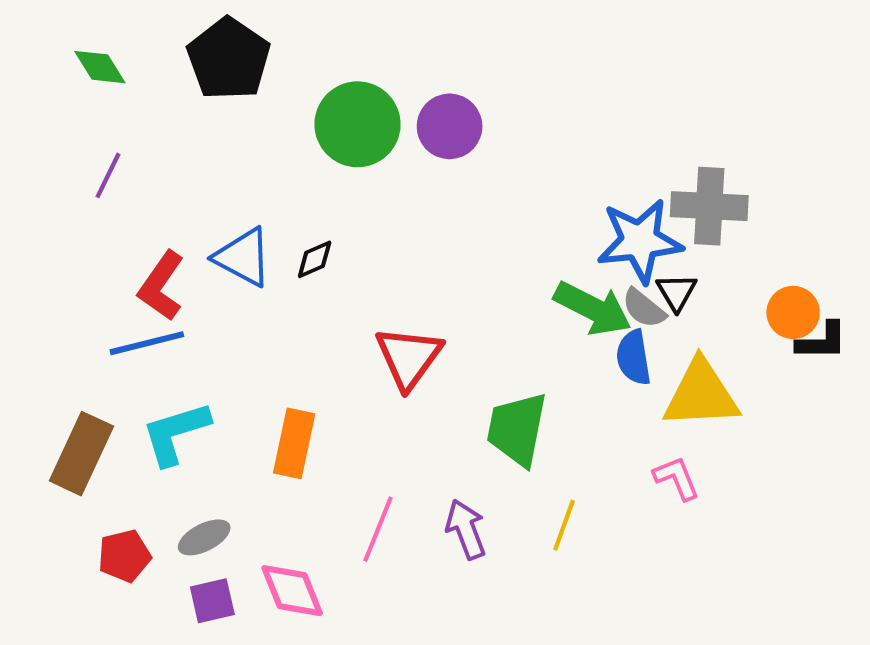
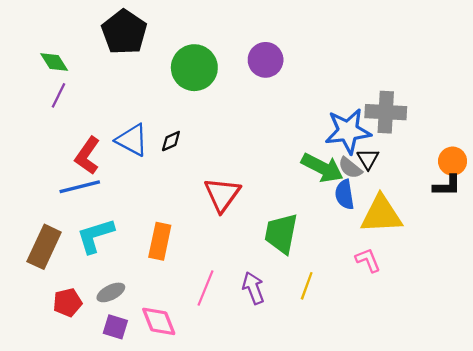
green diamond: (100, 67) -> (54, 62), moved
purple circle: (450, 126) -> (266, 60), moved
orange circle: (793, 312) -> (453, 161), moved
purple square: (212, 601) -> (115, 327), turned 30

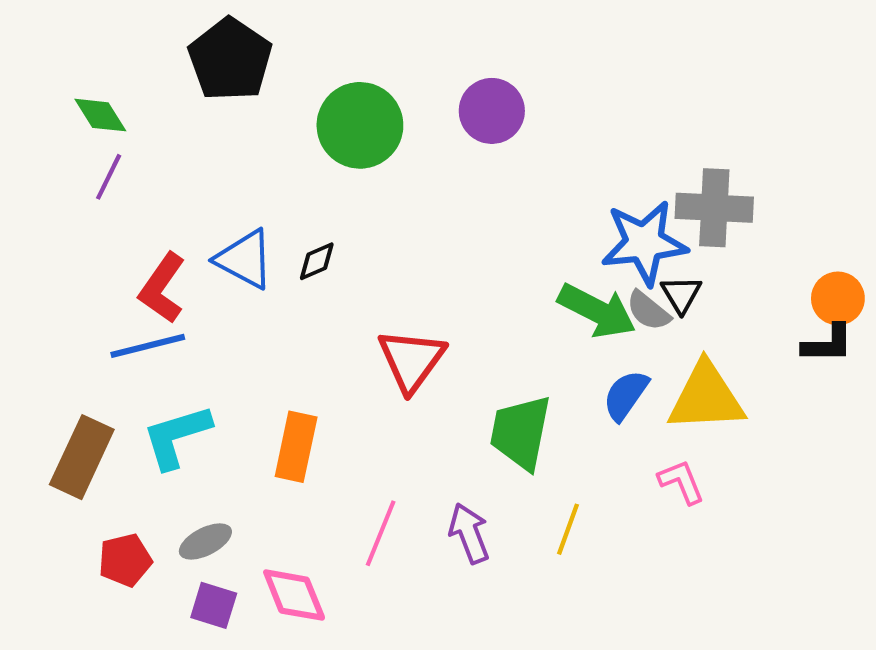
blue semicircle: (345, 195) -> (626, 395), moved, turned 44

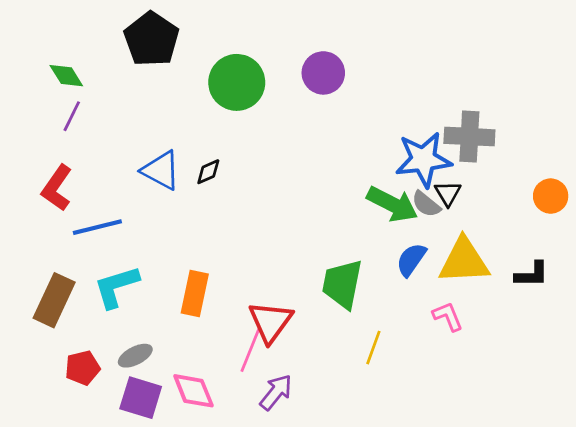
red L-shape: (162, 288) -> (57, 188), moved
black L-shape: (828, 344) -> (532, 274), moved
red triangle: (411, 360) -> (271, 322), moved
purple arrow: (469, 533) -> (276, 392), moved, turned 60
purple square: (214, 605) -> (141, 398), size x1.4

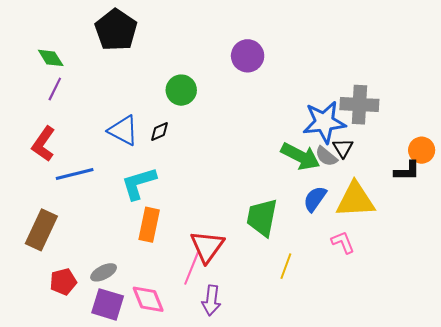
green circle: (237, 82) -> (181, 90), moved, size x0.7
black L-shape: (532, 274) -> (407, 171), moved
cyan L-shape: (116, 287) -> (139, 183), moved
purple arrow: (276, 392) -> (211, 300), turned 148

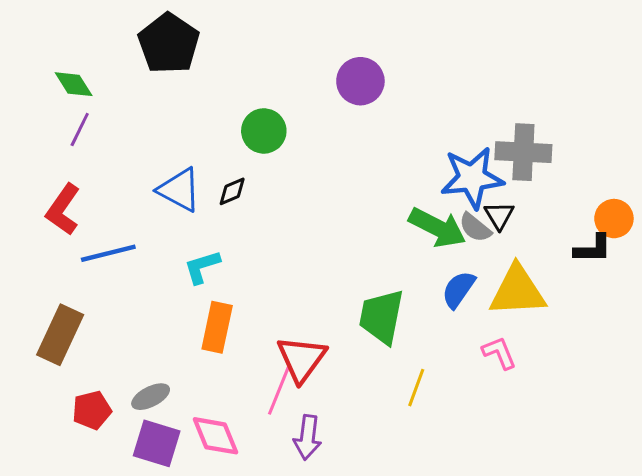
cyan L-shape: (139, 183) -> (202, 267), size x0.7

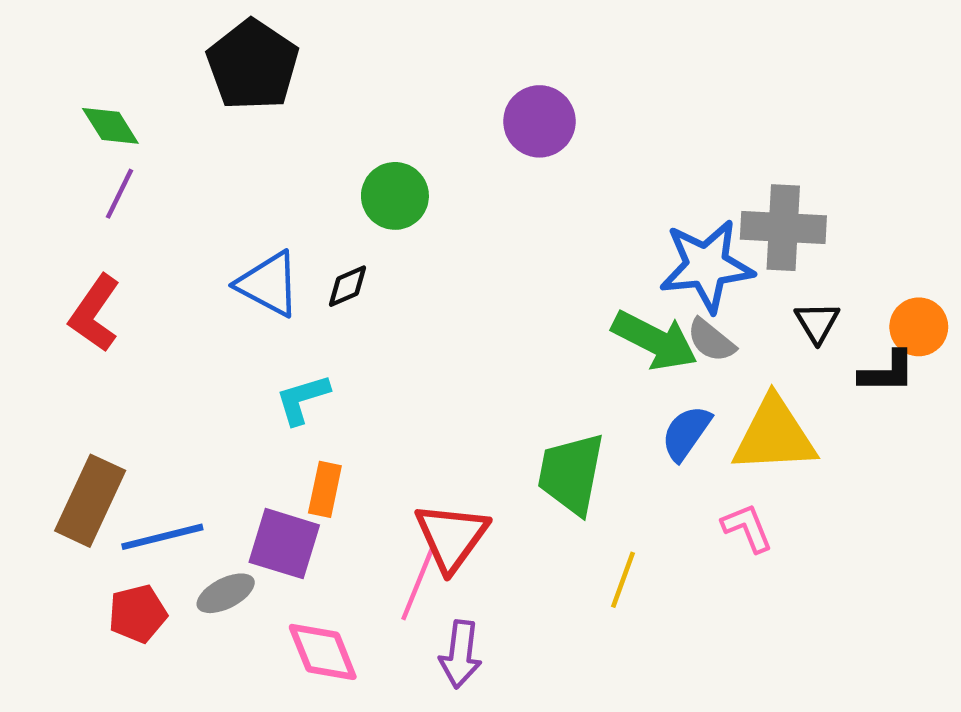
black triangle: (499, 215) -> (817, 322), moved
blue line: (108, 253) -> (162, 537), moved
orange rectangle: (217, 327) -> (325, 489), size x0.7
purple square: (157, 443) -> (284, 544), moved

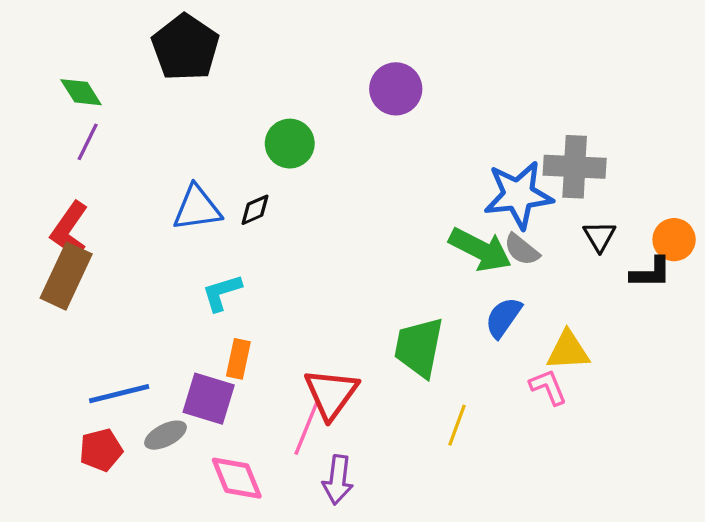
blue triangle: (269, 284) -> (197, 208), turned -36
yellow triangle: (774, 435) -> (568, 351), moved, size x0.7
brown rectangle: (90, 501) -> (66, 276), moved

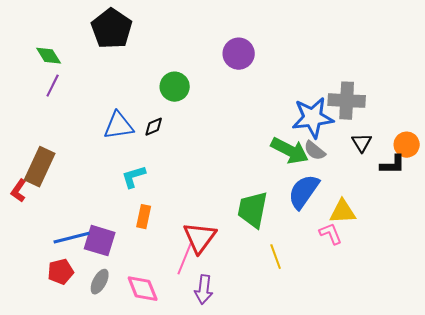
red L-shape: (69, 230) -> (19, 191), moved, size x0.7
blue semicircle: (503, 317) -> (304, 192), size x1.4
purple square: (209, 399) -> (100, 241), moved
yellow line: (457, 425) -> (276, 257), turned -40
gray ellipse: (166, 435) -> (100, 282), moved, turned -35

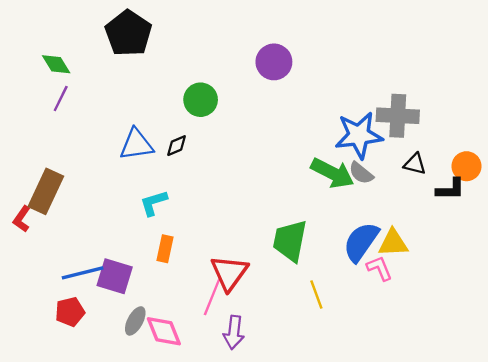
black triangle: (362, 143) -> (415, 164), turned -45
blue semicircle: (304, 192) -> (361, 242), moved
gray ellipse: (100, 282) -> (135, 321), moved

